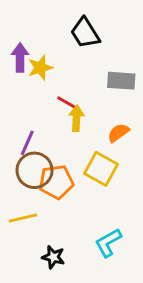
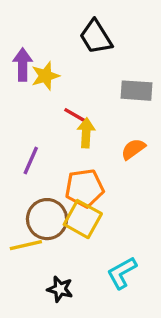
yellow square: (101, 169) -> (83, 219), moved
brown circle: (34, 170) -> (47, 219), moved
orange pentagon: (56, 182) -> (84, 188), moved

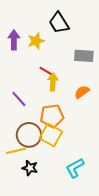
yellow star: (45, 76) -> (36, 41), moved
purple line: (31, 161) -> (19, 99), turned -66
black star: (60, 289) -> (30, 168), moved

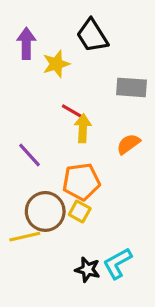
purple arrow: (14, 40) -> (26, 44), moved
yellow square: (51, 135) -> (80, 211), size x0.6
black star: (30, 168) -> (88, 270), moved

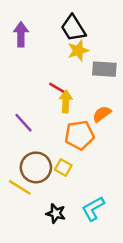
yellow star: (56, 64) -> (78, 51), moved
orange pentagon: (81, 182) -> (79, 135), moved
yellow line: (25, 237) -> (20, 187), turned 45
black star: (88, 270) -> (56, 213), moved

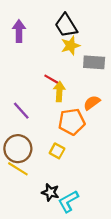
brown circle: (36, 167) -> (18, 149), moved
cyan L-shape: (93, 208) -> (68, 201), moved

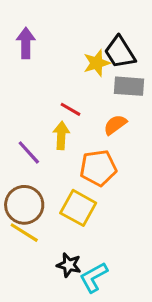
black trapezoid: (66, 25) -> (120, 52), moved
yellow arrow: (59, 91) -> (61, 135), moved
orange semicircle: (92, 103) -> (115, 125), moved
yellow square: (57, 151) -> (78, 208), size x1.6

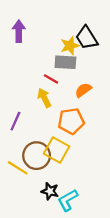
gray rectangle: (129, 86) -> (65, 62), moved
yellow arrow: (61, 135) -> (44, 98), turned -30
purple line: (29, 152) -> (15, 121), moved, turned 66
brown circle: (24, 205) -> (37, 156), moved

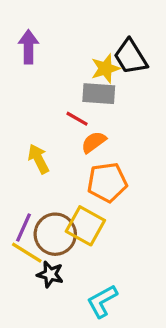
orange semicircle: (83, 90) -> (94, 142), moved
yellow arrow: (44, 98) -> (38, 159), moved
purple line: (15, 121) -> (23, 227), moved
black star: (50, 191) -> (50, 274), moved

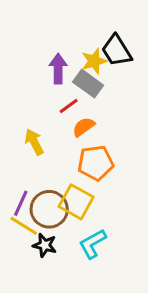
purple arrow: (28, 47) -> (58, 69), moved
gray rectangle: (99, 94) -> (88, 84), turned 32
red line: (77, 119) -> (69, 106), turned -66
cyan L-shape: (102, 301) -> (93, 244), moved

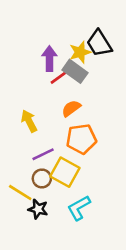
red line: (69, 106) -> (58, 78), moved
purple line: (21, 203) -> (43, 154), moved, turned 40
brown circle: (49, 209) -> (42, 178), size x0.6

